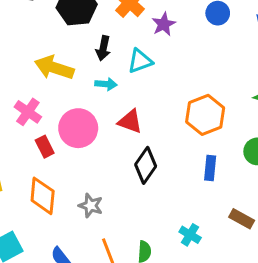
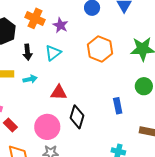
cyan arrow: (106, 84) -> (30, 79), moved
orange hexagon: (205, 115) -> (100, 49), moved
pink circle: (78, 128) -> (47, 127), moved

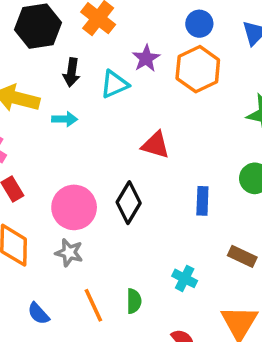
purple star: (60, 25) -> (146, 58), moved
orange hexagon: (100, 49) -> (198, 69), moved
red triangle: (59, 93) -> (156, 145), moved

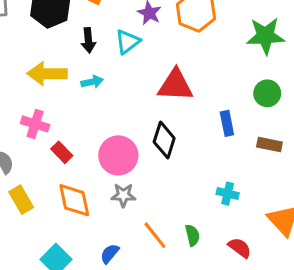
red triangle: (156, 145) -> (175, 85), size x1.4
brown rectangle: (242, 256) -> (269, 144), moved
green semicircle: (134, 301) -> (192, 235), moved
blue semicircle: (38, 314) -> (110, 254), turned 95

